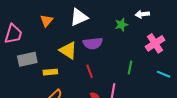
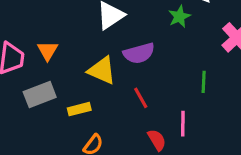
orange triangle: (47, 21) -> (48, 51), moved

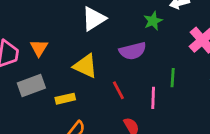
purple semicircle: (139, 53) -> (133, 51), moved
pink line: (183, 124) -> (153, 98), moved

